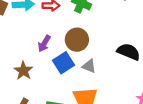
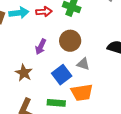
blue square: (63, 63) -> (62, 75), moved

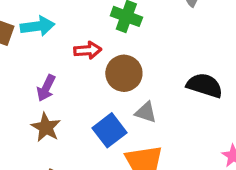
red arrow: (44, 12) -> (88, 50), moved
purple arrow: (41, 47) -> (46, 88), moved

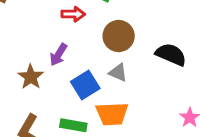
brown circle: (124, 73) -> (119, 36), moved
purple arrow: (46, 88) -> (58, 55), moved

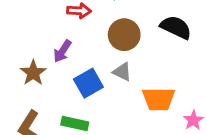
black semicircle: (171, 54) -> (176, 27), moved
orange trapezoid: (112, 114) -> (159, 99), moved

